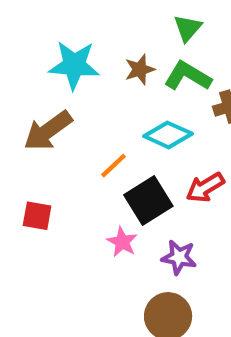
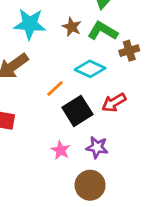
brown star: (140, 69) -> (72, 27), turned -30
pink star: (122, 242) -> (61, 150), moved

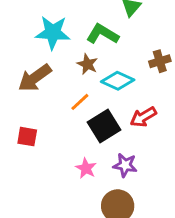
brown star: (72, 27) -> (87, 64), moved
green L-shape: (103, 31) -> (103, 34), moved

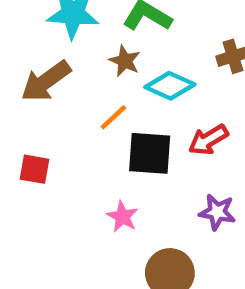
black square: (104, 126) -> (150, 153), turned 36
purple star: (125, 165) -> (217, 212), moved

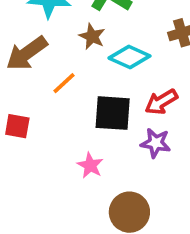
orange line: (113, 117) -> (64, 83), moved
purple star: (217, 212) -> (156, 143), moved

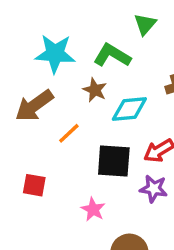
cyan diamond: (129, 57) -> (129, 109), turned -30
red square: (17, 126) -> (34, 185), moved

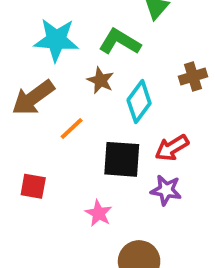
cyan diamond: (129, 109) -> (139, 102), turned -48

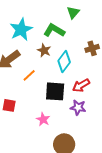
cyan star: (56, 40) -> (21, 29), turned -30

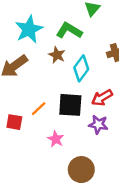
orange line: (29, 75) -> (39, 109), moved

